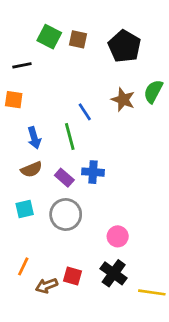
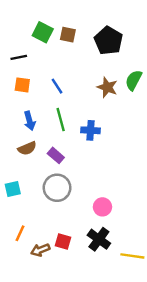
orange square: (14, 100) -> (22, 85), moved
blue line: (85, 112) -> (57, 86), moved
blue cross: (93, 172) -> (91, 130), moved
cyan square: (25, 209) -> (13, 189), moved

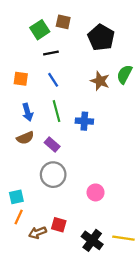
green square: (43, 32) -> (40, 30), turned 30
brown square: (68, 35) -> (63, 22), moved
black line: (19, 57) -> (51, 53), moved
cyan square: (13, 189) -> (16, 197), moved
black cross: (99, 239) -> (92, 240), moved

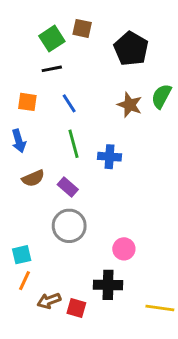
black line: (51, 53) -> (52, 69), moved
blue arrow: (28, 112) -> (19, 141), moved
red square: (59, 225) -> (76, 308), moved
black cross: (92, 240) -> (108, 285), moved, turned -35

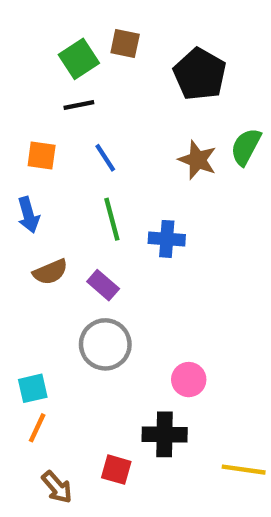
brown arrow: (49, 301) -> (57, 487), moved, turned -110

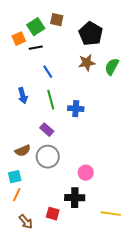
orange square: (42, 156) -> (19, 39), moved, turned -32
brown star: (198, 160) -> (87, 63), moved, turned -30
blue arrow: (28, 215) -> (23, 96), moved
brown semicircle: (50, 272) -> (23, 151), moved

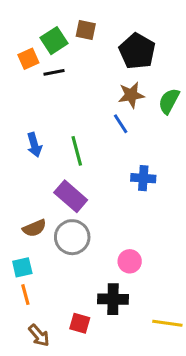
blue line: (48, 72) -> (121, 124), moved
blue cross: (76, 109) -> (143, 178), moved
purple rectangle: (47, 130) -> (71, 196), size x1.5
orange line: (17, 195) -> (25, 295), turned -40

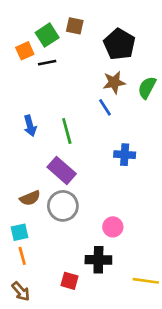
brown arrow: (39, 335) -> (21, 291), moved

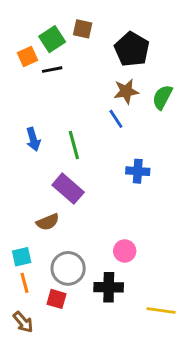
brown semicircle: (30, 198) -> (48, 222), moved
gray circle: (63, 206) -> (68, 268), moved
red square: (69, 281) -> (56, 299), moved

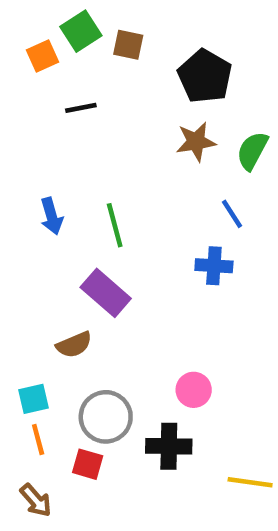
green square: (52, 39) -> (81, 31), moved
orange square: (27, 56) -> (43, 56), moved
blue line: (116, 119) -> (232, 214), moved

